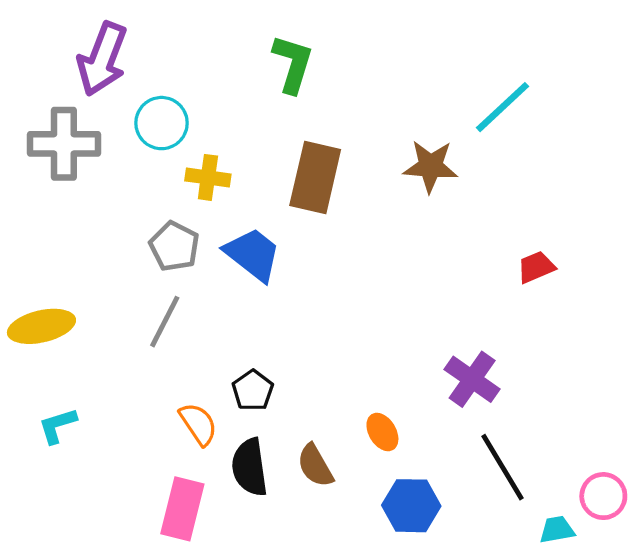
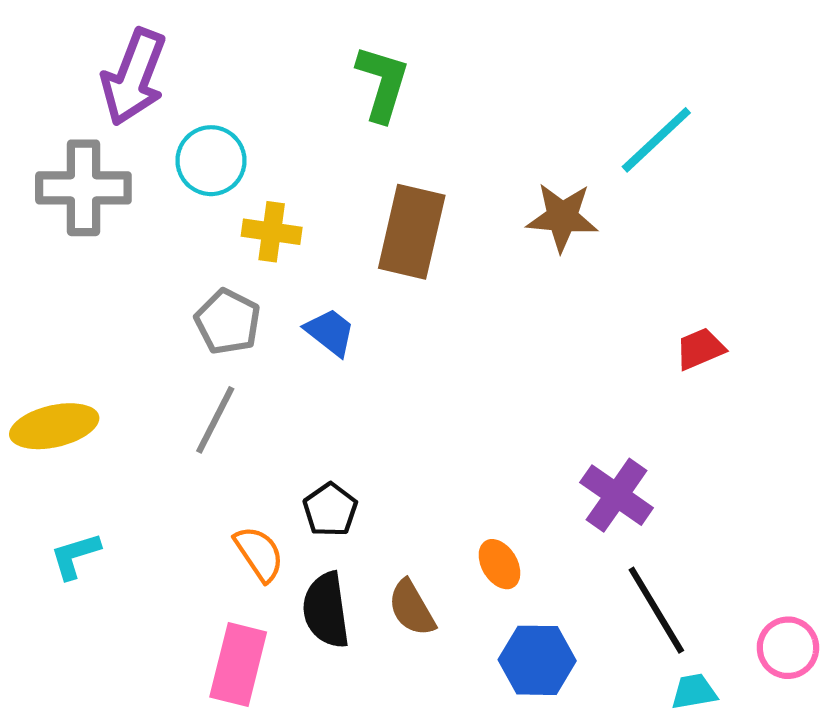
blue trapezoid: (253, 254) -> (330, 332), size x0.7
cyan trapezoid: (557, 530) -> (694, 692), moved

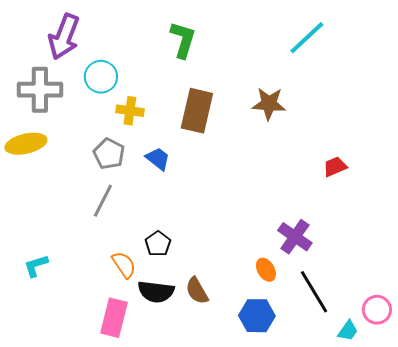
cyan line: (656, 140) -> (307, 38), moved
yellow ellipse: (54, 426) -> (26, 144), moved
orange ellipse: (499, 564) -> (266, 270), moved
black semicircle: (326, 610) -> (156, 292), turned -75
cyan trapezoid: (694, 692) -> (348, 331), moved, turned 135

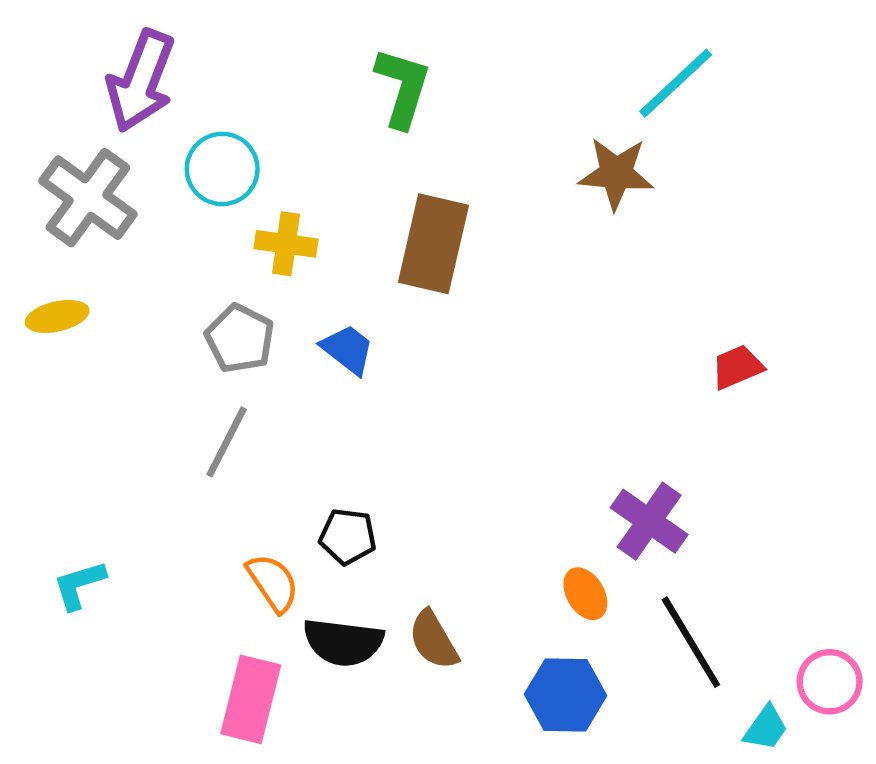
gray cross: (40, 90) -> (88, 198), turned 36
brown star: (269, 104) -> (616, 173), moved
yellow ellipse: (26, 144) -> (57, 316), size x0.7
black pentagon: (158, 244) -> (348, 537), turned -30

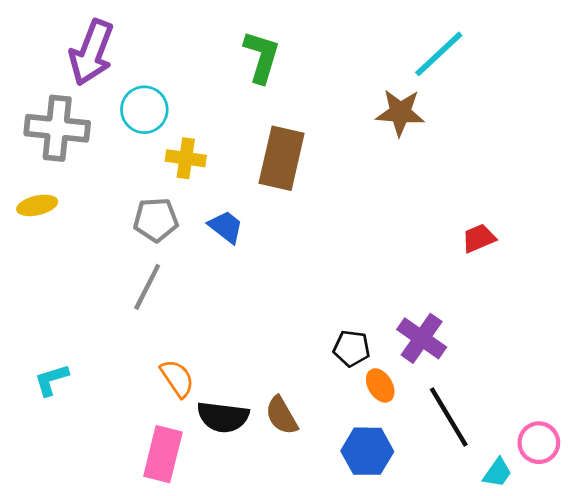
gray cross: (88, 198) -> (57, 128), turned -30
gray pentagon: (240, 338) -> (156, 220), turned -30
black pentagon: (348, 537) -> (352, 348), moved

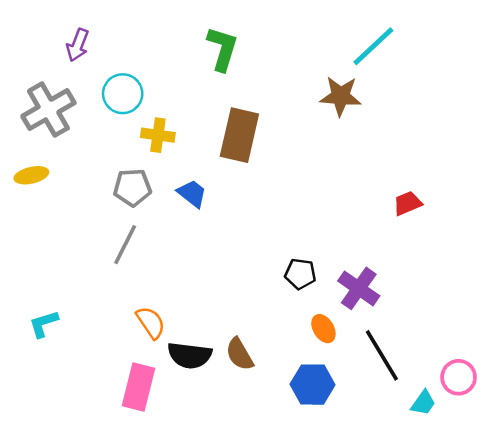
purple arrow: (91, 52) -> (78, 45), size x0.6
gray cross: (57, 128) -> (48, 110), turned -36
black pentagon: (352, 348) -> (300, 274), moved

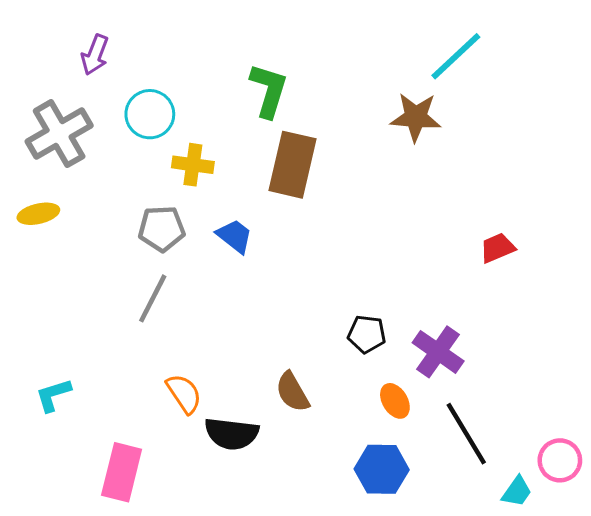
green L-shape: (222, 49) -> (269, 90), moved
brown semicircle: (239, 354) -> (292, 392), moved
pink rectangle: (138, 387) -> (122, 472), moved

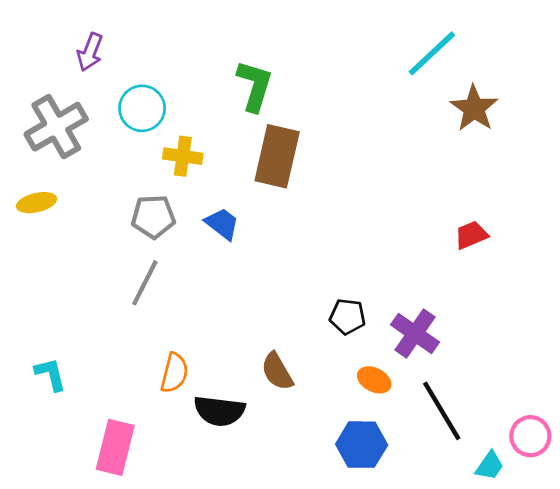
brown star: (416, 117) -> (474, 108), moved, turned 30
orange semicircle: (184, 394) -> (174, 373), turned 48
cyan L-shape: (53, 395) -> (51, 374), turned 93
orange ellipse: (395, 401) -> (374, 380), turned -32

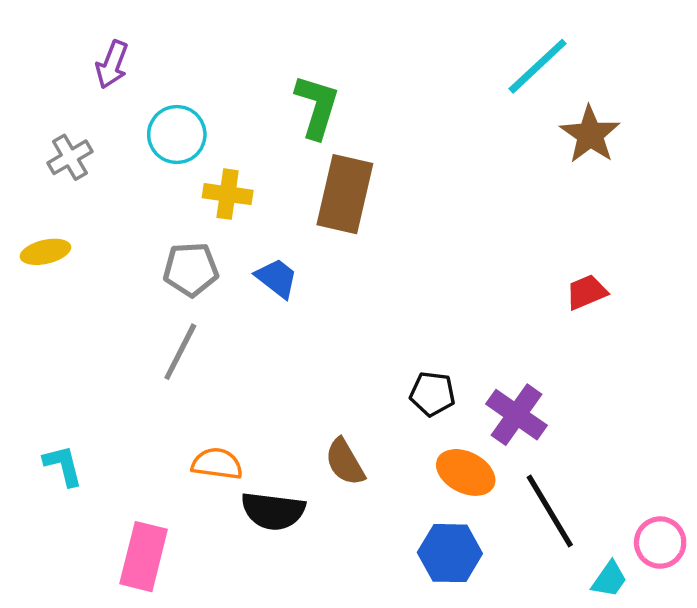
gray cross: (56, 127) -> (70, 157), size x0.6
orange semicircle: (174, 373) -> (217, 464), turned -96
orange ellipse: (374, 380) -> (466, 472), size x1.4

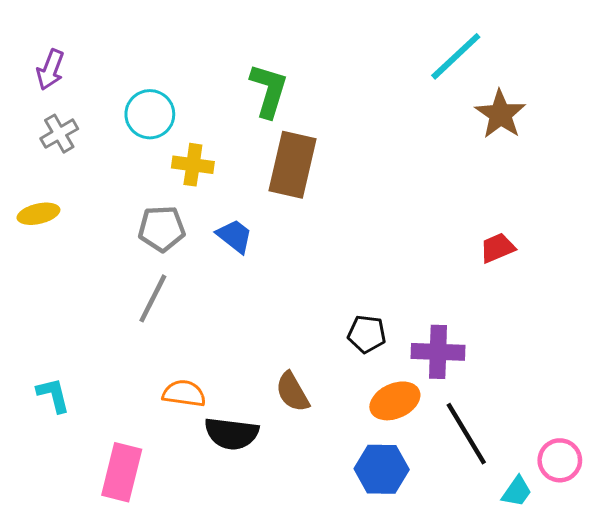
purple arrow: (112, 64) -> (50, 70), moved
purple cross: (517, 415) -> (438, 352), turned -33
orange ellipse: (466, 472) -> (395, 401), turned -51

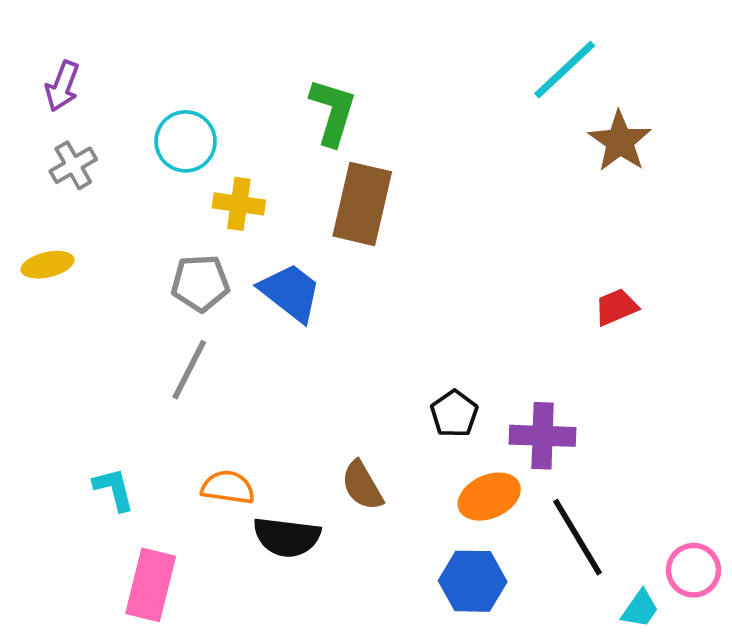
blue trapezoid: (235, 236) -> (290, 292), size x1.4
black pentagon: (367, 334) -> (454, 414), turned 30
cyan L-shape: (53, 395) -> (114, 489), moved

